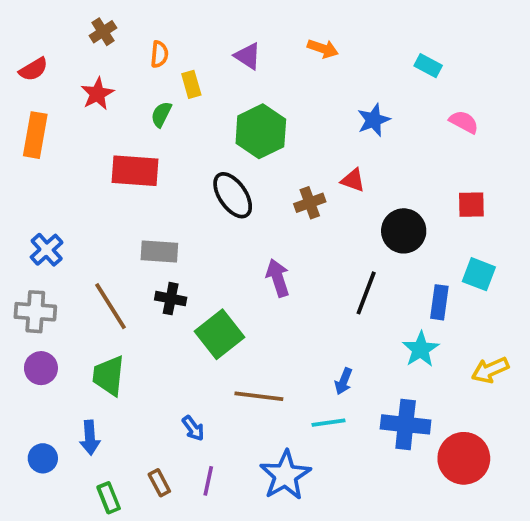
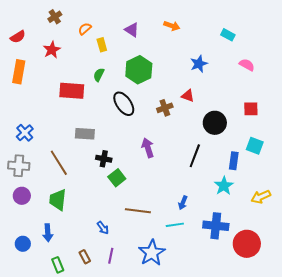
orange semicircle: (159, 54) -> (85, 29), turned -136
green semicircle: (161, 114) -> (99, 75), moved
black cross: (171, 299) -> (104, 159), moved
green square: (219, 334) -> (117, 178), size x0.7

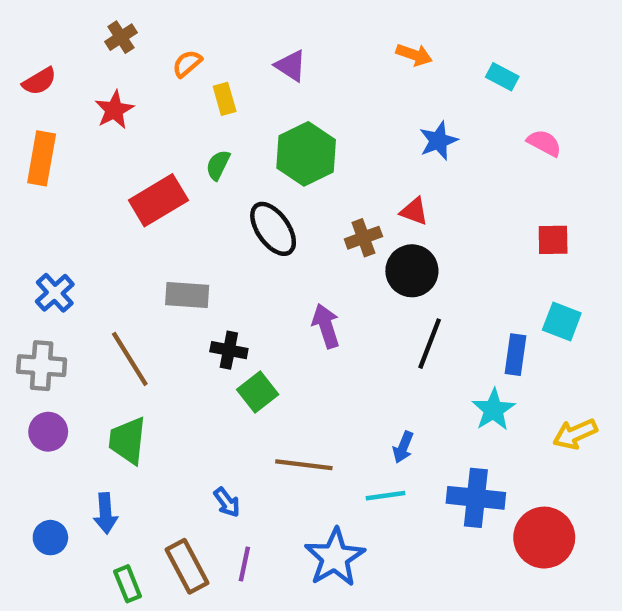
orange arrow: (172, 26) -> (414, 55), moved
red rectangle: (72, 91) -> (158, 200), turned -35
black circle: (215, 123) -> (412, 271), moved
brown rectangle: (85, 257) -> (187, 566), size x1.6

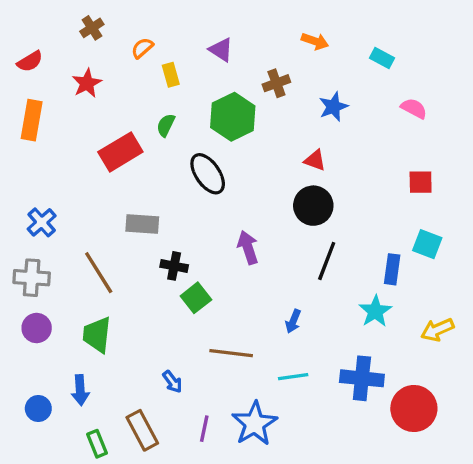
brown cross: (363, 238) -> (276, 83), moved
blue arrow: (403, 447) -> (293, 321), moved
purple line: (244, 564) -> (204, 429), moved

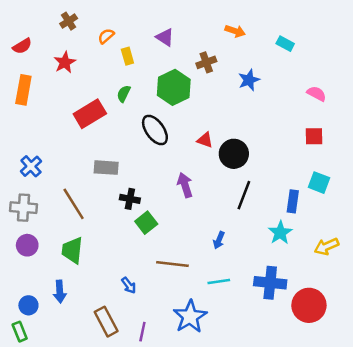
pink semicircle: (414, 108) -> (316, 94), moved
red triangle: (315, 160) -> (205, 140), moved
purple line: (204, 429) -> (142, 332), moved
green rectangle: (97, 444) -> (20, 332), moved

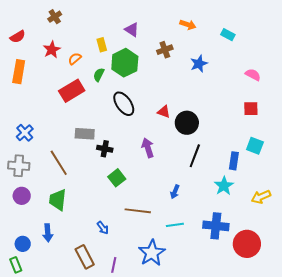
orange semicircle: (106, 36) -> (75, 59), moved
green hexagon: (174, 87) -> (125, 63), moved
black cross: (130, 199) -> (105, 149), moved

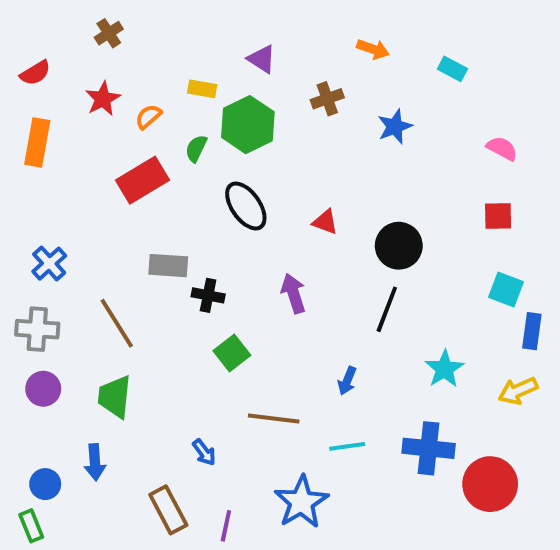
yellow rectangle: (102, 45) -> (202, 89), turned -64
black circle: (187, 123) -> (399, 246), moved
blue rectangle: (234, 161) -> (532, 331), moved

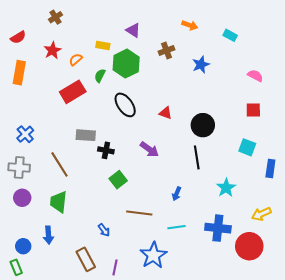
cyan square: (506, 289) -> (247, 147), moved
purple arrow: (293, 293) -> (149, 149), turned 144
black line: (387, 309) -> (197, 157), turned -30
yellow arrow: (518, 391) -> (261, 214), moved

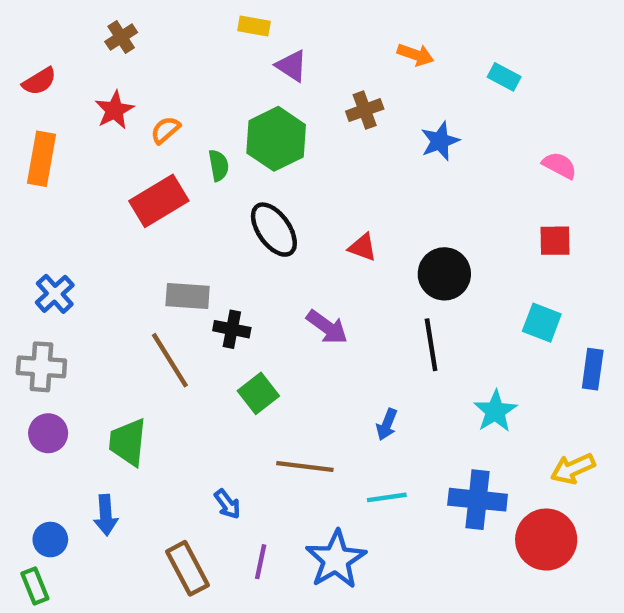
yellow rectangle: (103, 45) -> (254, 26), moved
green semicircle: (100, 76) -> (219, 165), turned 144
brown line: (60, 164) -> (170, 360), moved
purple line: (115, 267) -> (261, 562), moved

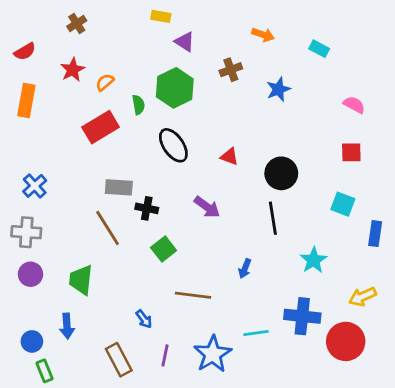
cyan line: (387, 497) -> (256, 333), moved
green rectangle: (35, 586) -> (45, 371), moved

